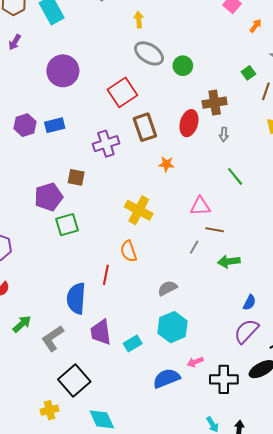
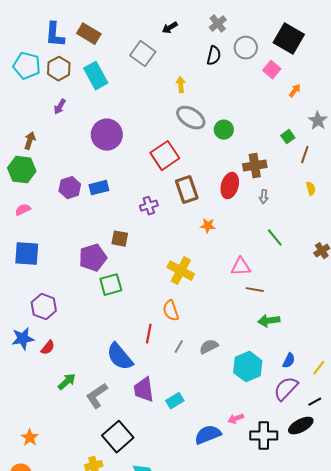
purple cross: (106, 144) -> (149, 206), size x0.7
gray line: (194, 247) -> (179, 347), moved
blue semicircle: (76, 298) -> (120, 357), turned -44
cyan hexagon: (173, 327) -> (248, 367), moved

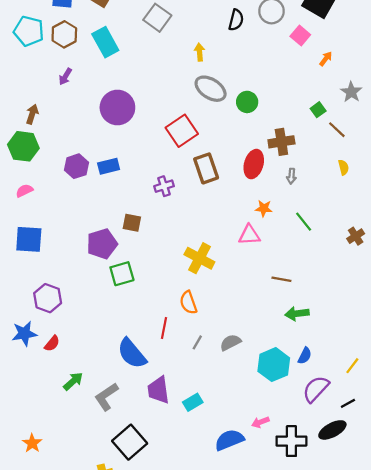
brown line: (305, 155) -> (337, 130), turned -66
orange star: (208, 226) -> (264, 208), moved
pink triangle: (241, 267) -> (249, 235), moved
blue semicircle: (289, 361) -> (305, 356), moved

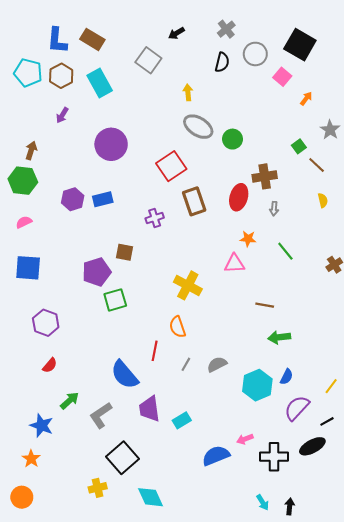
blue star: (24, 334) -> (42, 426), moved, turned 30

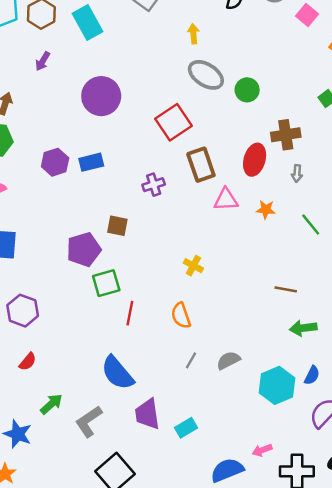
pink triangle: (235, 264) -> (226, 200), moved
yellow cross: (188, 285) -> (193, 266), size x0.6
red line: (155, 351) -> (130, 313), moved

